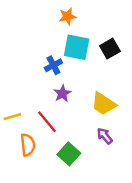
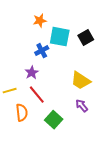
orange star: (68, 16) -> (40, 21), moved
purple star: (62, 93) -> (32, 73), moved

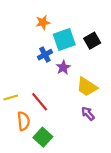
cyan square: (60, 37) -> (64, 40), turned -30
purple star: (32, 73) -> (63, 67), moved
green square: (54, 120) -> (43, 137), moved

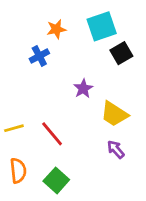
cyan square: (64, 40) -> (102, 26), moved
blue cross: (45, 55) -> (39, 56), moved
orange semicircle: (24, 121) -> (18, 171), moved

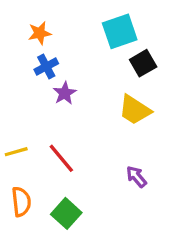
orange star: (56, 29) -> (40, 33), moved
purple star: (83, 89) -> (65, 93), moved
yellow trapezoid: (114, 114) -> (135, 110), moved

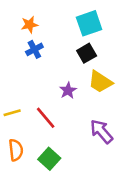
black square: (143, 63) -> (87, 53), moved
purple star: (65, 93) -> (68, 90), moved
purple arrow: (136, 177) -> (102, 131), size x1.5

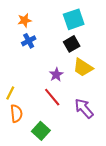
yellow line: (12, 113) -> (10, 93), turned -48
red line: (46, 118) -> (52, 97), moved
orange semicircle: (16, 150) -> (16, 113), moved

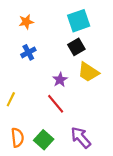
blue cross: (29, 41) -> (28, 52), moved
purple arrow: (84, 108) -> (81, 138), moved
orange semicircle: (16, 113) -> (17, 138), moved

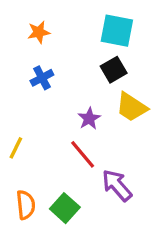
cyan square: (79, 21) -> (117, 31), turned 30
purple arrow: (81, 138) -> (117, 185), moved

